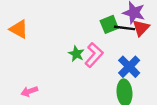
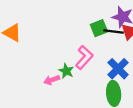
green star: (76, 54) -> (66, 71), moved
pink arrow: (29, 91) -> (52, 80), moved

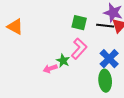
green square: (99, 28) -> (79, 23), moved, turned 35

